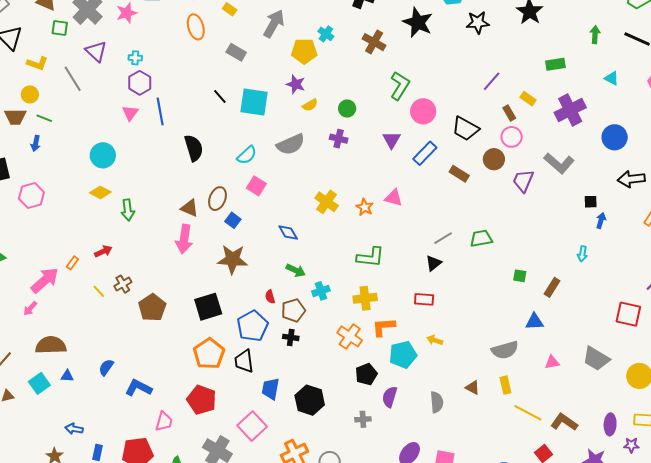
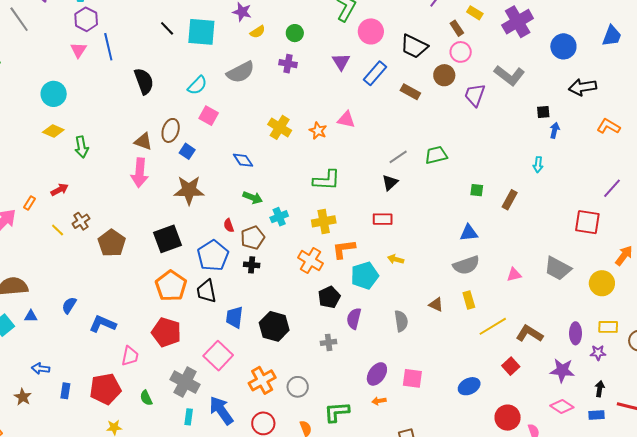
blue triangle: (534, 322) -> (469, 233), moved
yellow line: (528, 413) -> (493, 326), turned -56

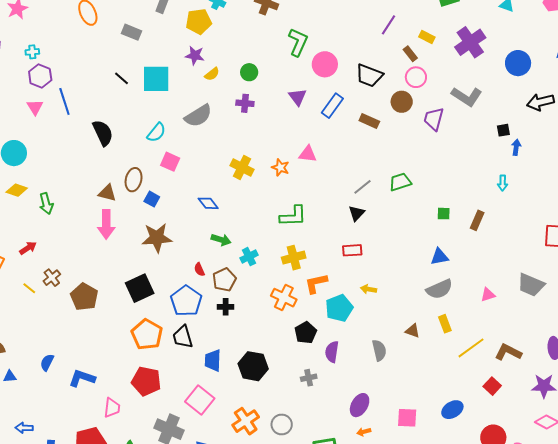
pink square: (412, 378) -> (407, 418), moved

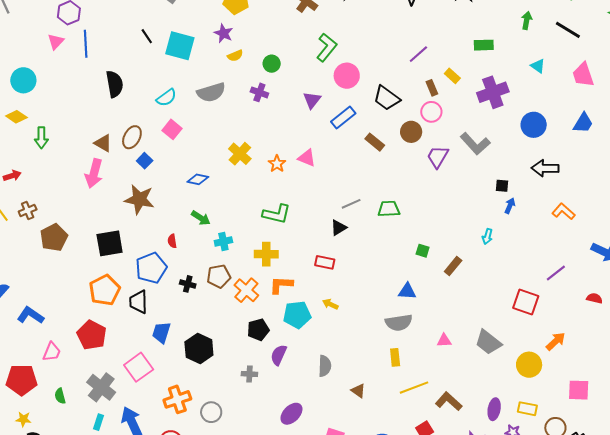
blue diamond: (208, 203) -> (198, 179), turned -55
brown pentagon: (224, 280) -> (219, 276), moved
brown triangle: (413, 331) -> (358, 391), moved

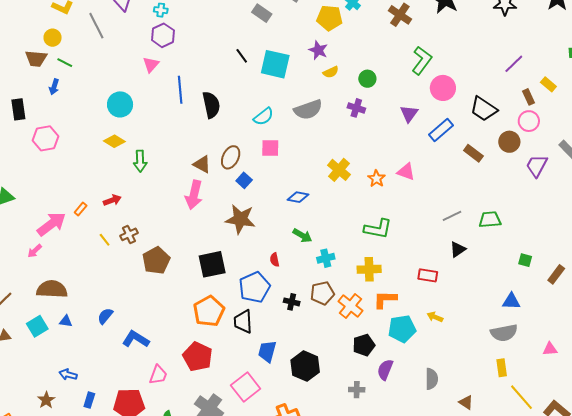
blue line: (86, 44) -> (180, 90), moved
pink square: (172, 129) -> (270, 148), turned -36
black triangle: (339, 228) -> (458, 249), moved
yellow line: (414, 388) -> (522, 397), turned 72

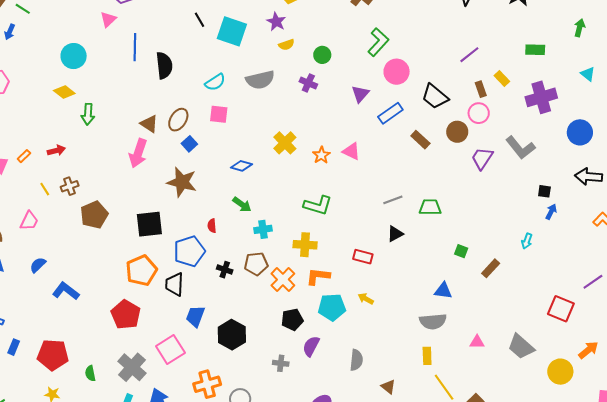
pink trapezoid: (158, 375) -> (29, 221), moved

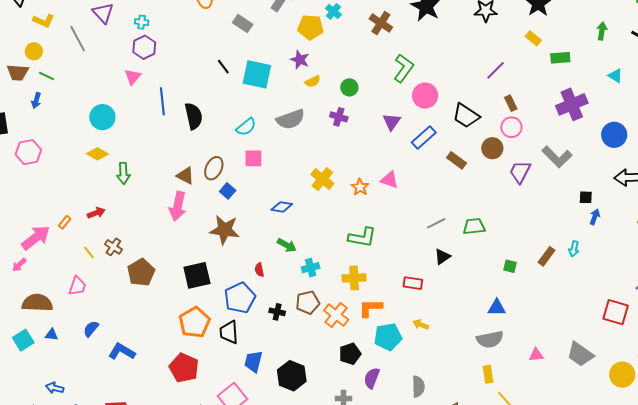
yellow rectangle: (502, 78) -> (533, 38), moved
brown cross: (70, 186) -> (113, 247), turned -30
brown rectangle: (491, 268) -> (547, 256), moved

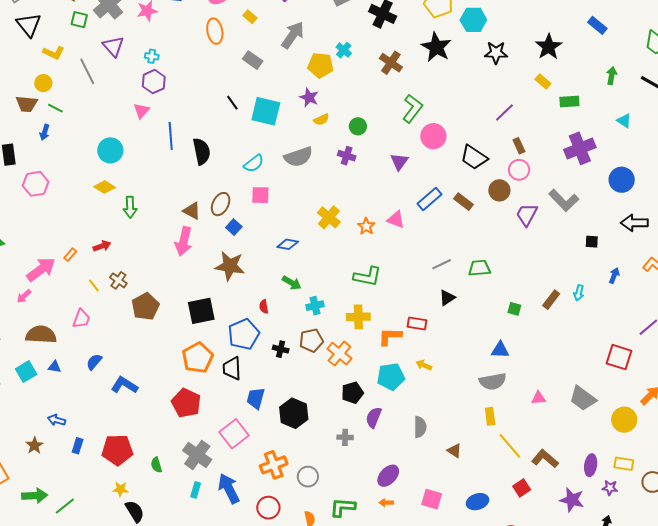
blue rectangle: (424, 138) -> (430, 199), moved
blue arrow: (595, 217) -> (614, 275), moved
orange L-shape: (370, 308) -> (390, 336), moved

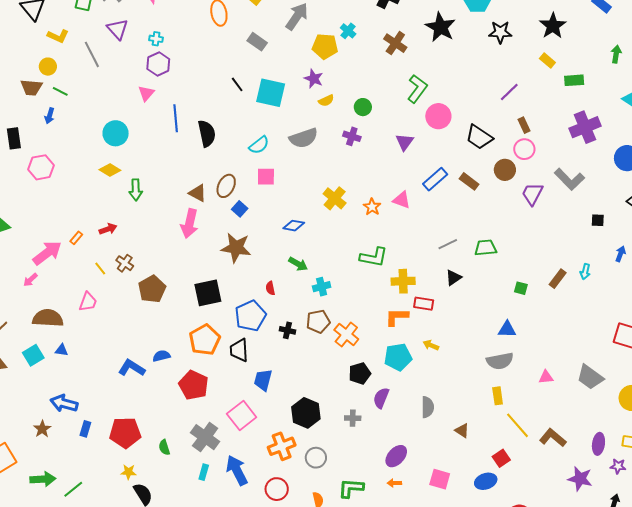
yellow cross: (358, 317) -> (403, 281), moved
blue semicircle: (94, 362) -> (161, 356), moved, turned 36
black hexagon: (294, 413) -> (306, 413), moved
blue arrow: (56, 420) -> (64, 403), size x1.5
red square: (522, 488) -> (501, 458), moved

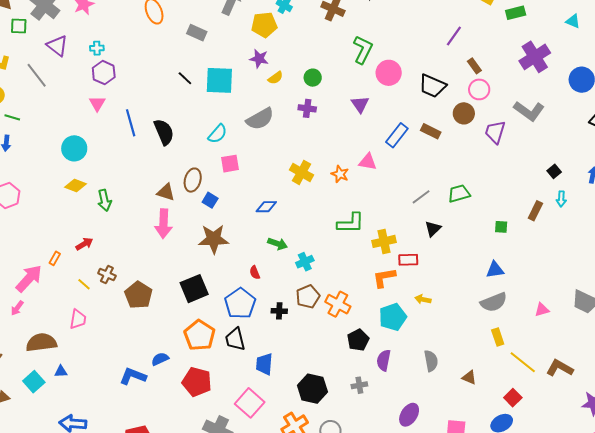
black square: (598, 220) -> (554, 171), moved, turned -32

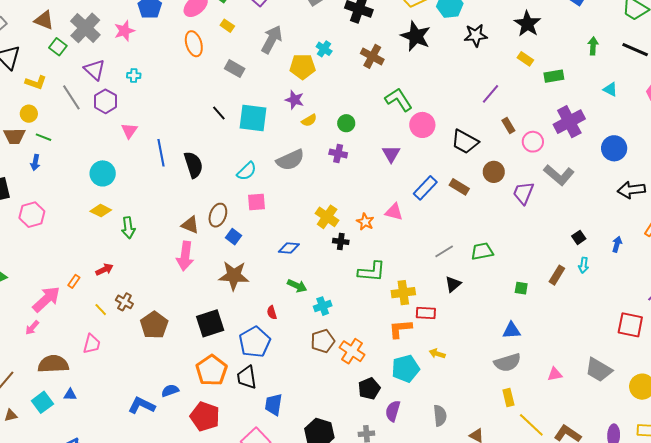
green square: (19, 26) -> (58, 47), turned 30
green L-shape: (363, 50) -> (399, 100), turned -64
purple hexagon: (104, 73) -> (105, 101), moved
pink circle: (479, 89) -> (533, 142), moved
black cross: (279, 311) -> (341, 241), moved

